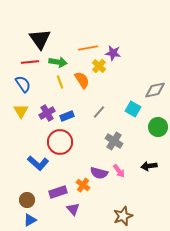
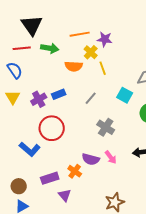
orange semicircle: (82, 80) -> (74, 66), turned 126
yellow line: (60, 82) -> (103, 68), moved
blue rectangle: (67, 116) -> (59, 94), moved

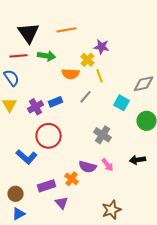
orange line: (80, 34) -> (67, 30), moved
gray line: (91, 98) -> (86, 97), moved

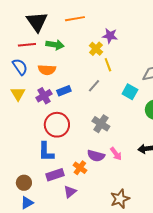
orange semicircle: (71, 74) -> (47, 70), moved
gray cross: (103, 135) -> (101, 124), moved
blue L-shape: (27, 157) -> (46, 152), moved, turned 50
purple triangle: (62, 203) -> (70, 192), turned 32

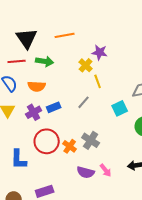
cyan square: (130, 92) -> (120, 108), turned 35
blue L-shape: (46, 152) -> (19, 159), moved
orange cross: (80, 168) -> (70, 146), moved

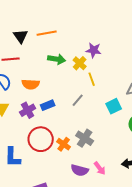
orange line: (65, 35) -> (47, 33), moved
black triangle: (27, 38) -> (21, 36), size x0.7
green arrow: (45, 61) -> (57, 59), moved

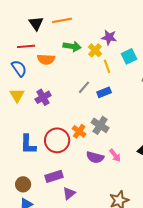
orange semicircle: (31, 84) -> (46, 59), moved
gray line: (78, 100) -> (84, 87), moved
blue rectangle: (48, 105) -> (104, 92), moved
cyan square: (114, 106) -> (129, 56), moved
red circle: (41, 139) -> (57, 140), moved

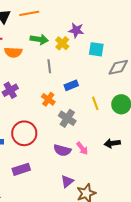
cyan square: (129, 56) -> (96, 49), turned 35
yellow line: (107, 66) -> (95, 103), moved
gray line: (84, 87) -> (49, 66), moved, turned -48
orange cross: (79, 131) -> (48, 99), moved
purple triangle: (69, 193) -> (67, 181), moved

